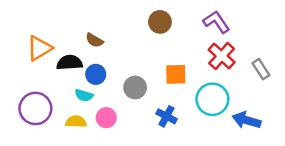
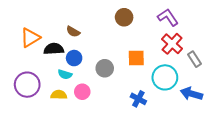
gray rectangle: (261, 69) -> (194, 59), moved
blue cross: (167, 116) -> (138, 99), moved

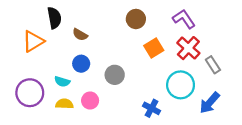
black semicircle: (54, 49) -> (54, 18), moved, turned 84
orange square: (136, 58) -> (154, 48), moved, turned -30
cyan semicircle: (65, 74) -> (62, 82), moved
blue arrow: (191, 94) -> (210, 103), turned -65

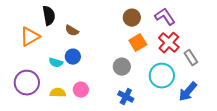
brown circle: (136, 19) -> (132, 18), moved
gray circle: (115, 75) -> (122, 67), moved
cyan semicircle: (62, 82) -> (56, 63), moved
blue cross: (152, 108) -> (126, 97), moved

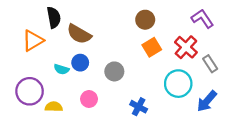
purple L-shape: (165, 17) -> (202, 19), moved
brown semicircle: (72, 31) -> (79, 34), size x1.6
gray circle: (122, 67) -> (114, 71), moved
yellow semicircle: (58, 93) -> (54, 107), moved

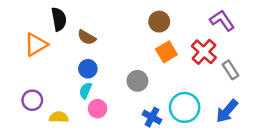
brown semicircle: (79, 34) -> (87, 37), size x0.7
cyan semicircle: (61, 69) -> (85, 91), moved, turned 96
gray circle: (114, 71) -> (137, 81), moved
cyan circle: (178, 84) -> (185, 107), moved
purple circle: (30, 91) -> (32, 100), size x0.7

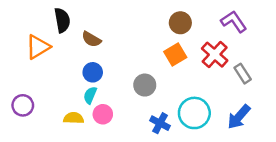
brown circle: (159, 22) -> (180, 23), moved
purple circle: (32, 100) -> (23, 105), moved
yellow semicircle: (59, 117) -> (74, 118), moved

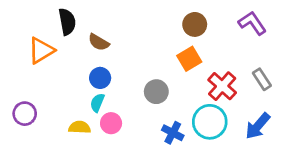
red cross: (215, 55) -> (222, 86), moved

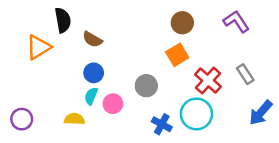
purple circle: (25, 114) -> (22, 119), moved
pink circle: (111, 123) -> (113, 104), moved
blue arrow: (258, 126) -> (261, 113), moved

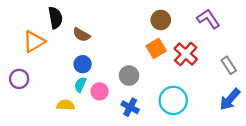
gray rectangle: (245, 74) -> (229, 65), moved
red cross: (208, 81) -> (186, 54), moved
purple circle: (22, 119) -> (19, 79), moved
blue cross: (162, 124) -> (130, 107), moved

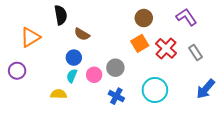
black semicircle: (55, 18) -> (61, 15), moved
brown semicircle: (81, 35) -> (82, 34), moved
gray rectangle: (229, 65) -> (195, 52), moved
pink circle: (100, 91) -> (94, 75), moved

